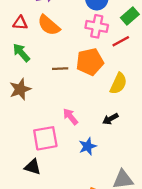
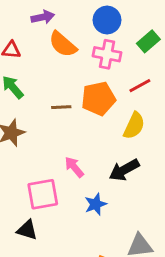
orange semicircle: (49, 25) -> (63, 44), moved
red line: (121, 41) -> (140, 86), moved
black arrow: (110, 119) -> (124, 170), size x1.5

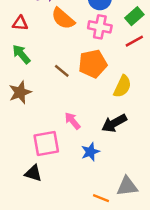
red line: (140, 86) -> (134, 41), moved
brown line: (61, 107) -> (62, 71), turned 42

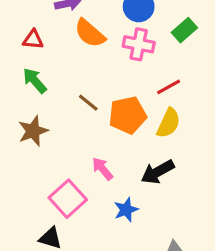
red line: (134, 41) -> (169, 87), moved
orange pentagon: (93, 64) -> (128, 115), moved
pink square: (46, 143) -> (68, 199), turned -32

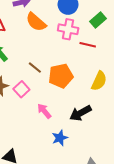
red line: (169, 87) -> (88, 45), moved, turned 42
yellow semicircle: (169, 123) -> (99, 81), moved
pink square: (68, 199) -> (21, 89), moved, size x0.7

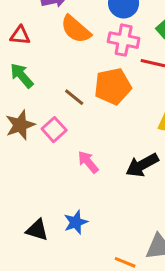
orange pentagon: (61, 76) -> (113, 86), moved
blue star: (60, 138) -> (76, 222), moved

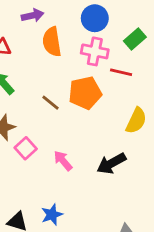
orange semicircle: (76, 29) -> (52, 42), turned 40
pink square: (54, 130) -> (26, 148), moved

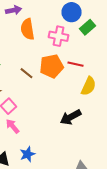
blue circle: (95, 18) -> (72, 12), moved
red line: (121, 72) -> (76, 64), moved
pink arrow: (63, 161) -> (13, 126), moved

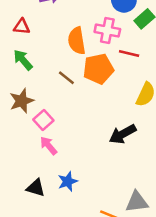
orange semicircle: (28, 29) -> (77, 41), moved
red line: (76, 64) -> (129, 54), moved

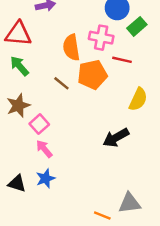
red triangle: (22, 27) -> (18, 34), size x1.6
blue star: (68, 181) -> (45, 178), moved
black triangle: (36, 188) -> (17, 183), moved

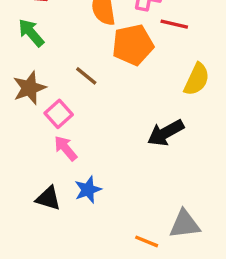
brown line: (61, 83) -> (86, 76), moved
blue star: (45, 178) -> (88, 190), moved
black triangle: (17, 183) -> (48, 198), moved

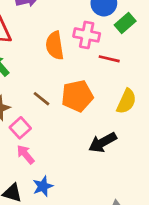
orange pentagon: (133, 45) -> (77, 96), moved

